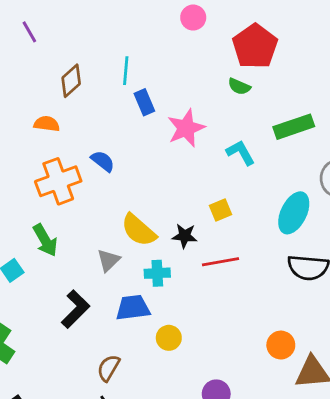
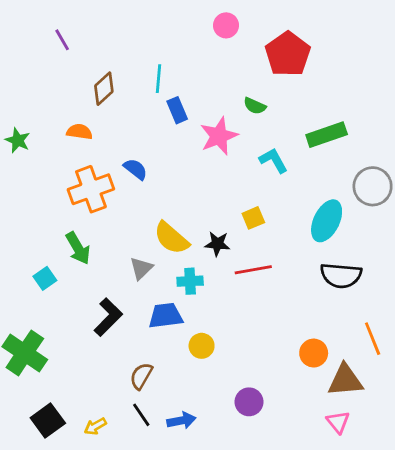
green semicircle: (239, 86) -> (255, 106), moved

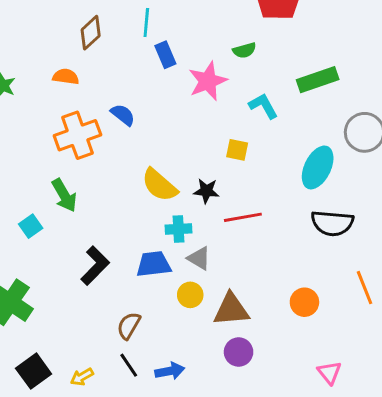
green semicircle: (255, 106) -> (244, 50), turned -40
yellow square: (253, 218) -> (237, 150), moved, turned 35
gray triangle: (141, 268) -> (199, 258), moved, turned -45
brown triangle: (345, 380) -> (231, 310), moved

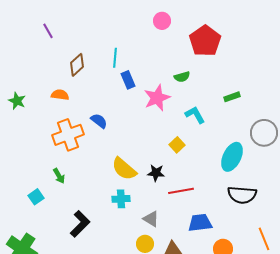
green rectangle: (318, 80) -> (232, 97), size x0.6
yellow square: (237, 150) -> (177, 145), turned 35
green arrow: (64, 195) -> (59, 176), size x0.7
cyan cross: (179, 229) -> (121, 199), moved
blue trapezoid: (154, 264) -> (200, 223), moved

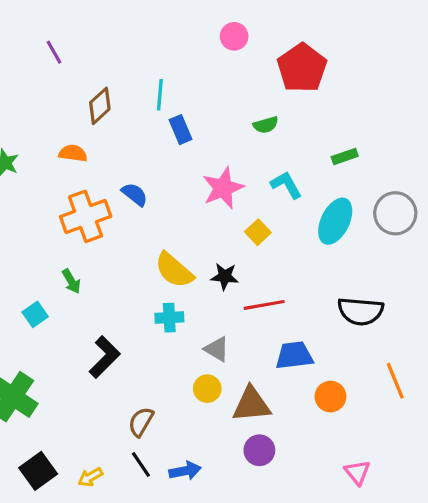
pink star: (157, 98) -> (223, 188), moved
cyan ellipse: (232, 157) -> (335, 221), moved

